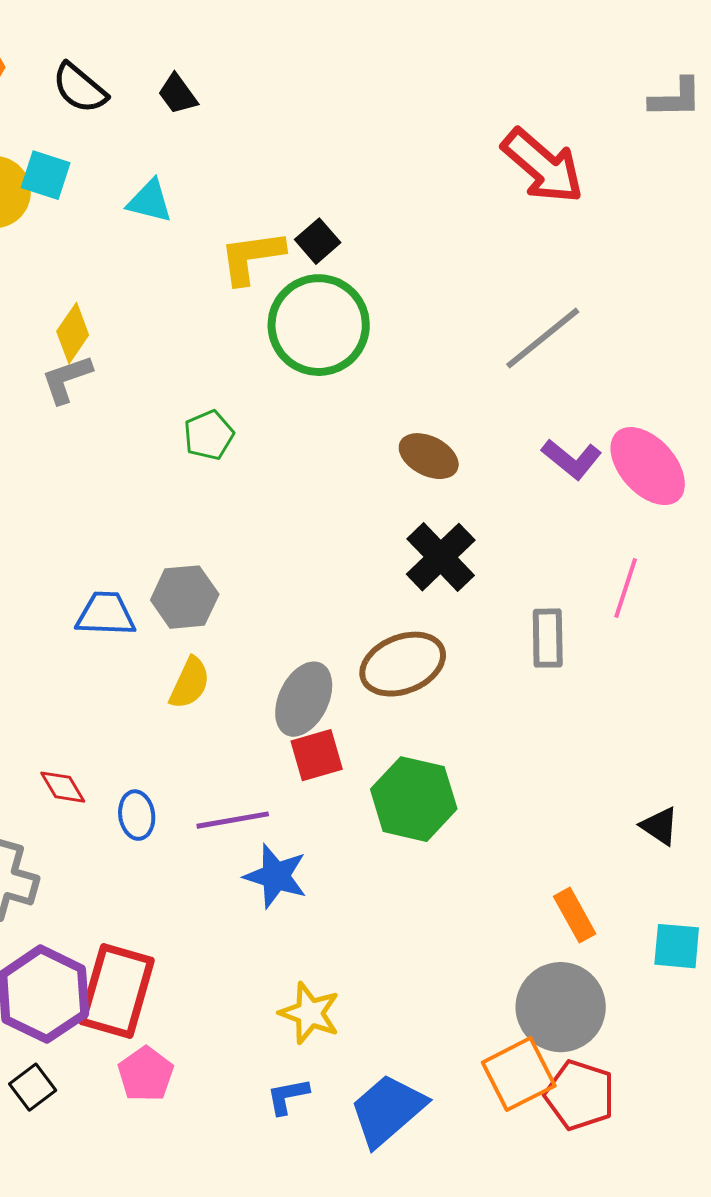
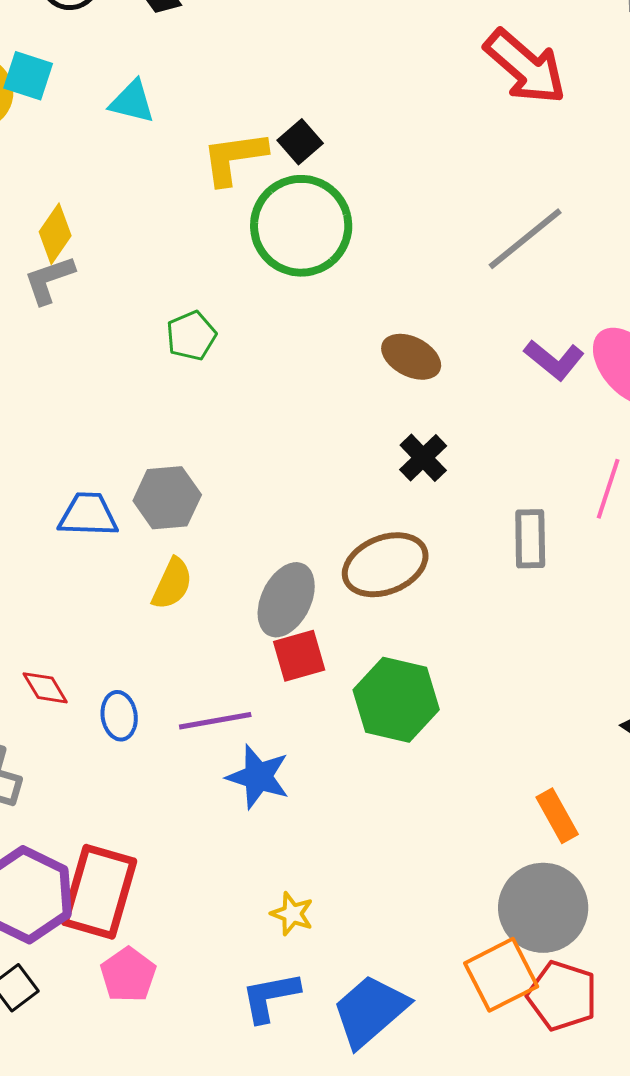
black cross: (441, 557) -> (423, 458), size x0.7
yellow star: (310, 1013) -> (292, 914), size x0.7
blue L-shape: (288, 1096) -> (270, 997), size x1.4

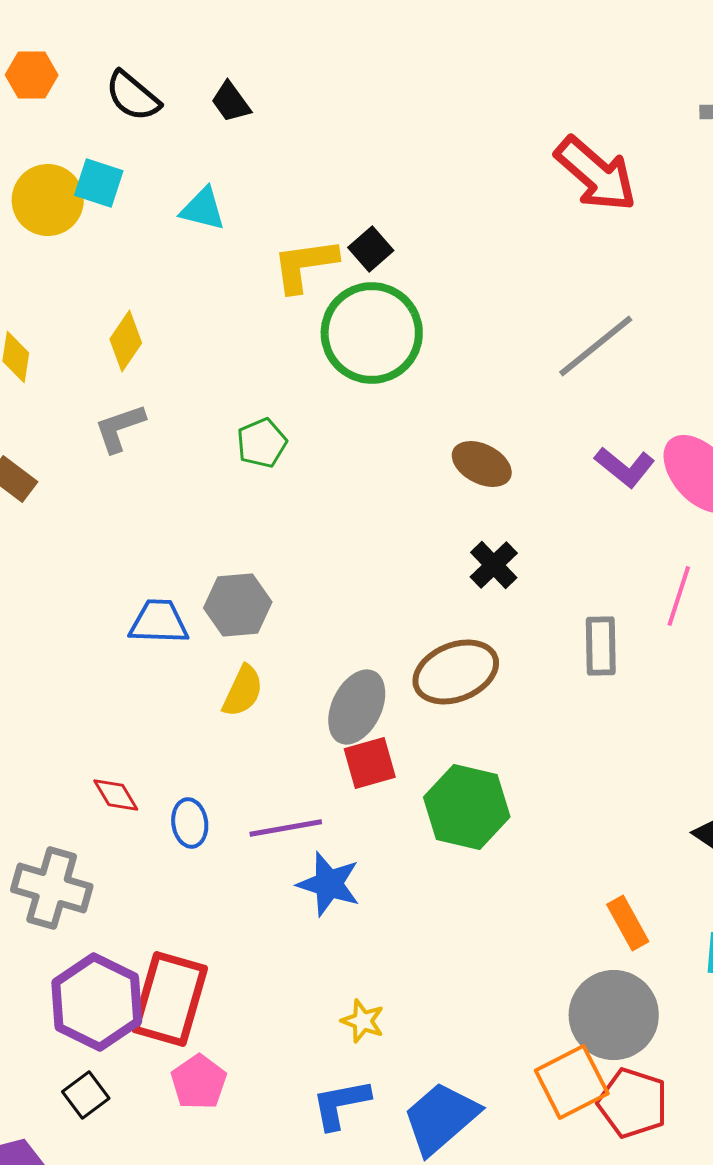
gray L-shape: (49, 280) -> (120, 428), moved

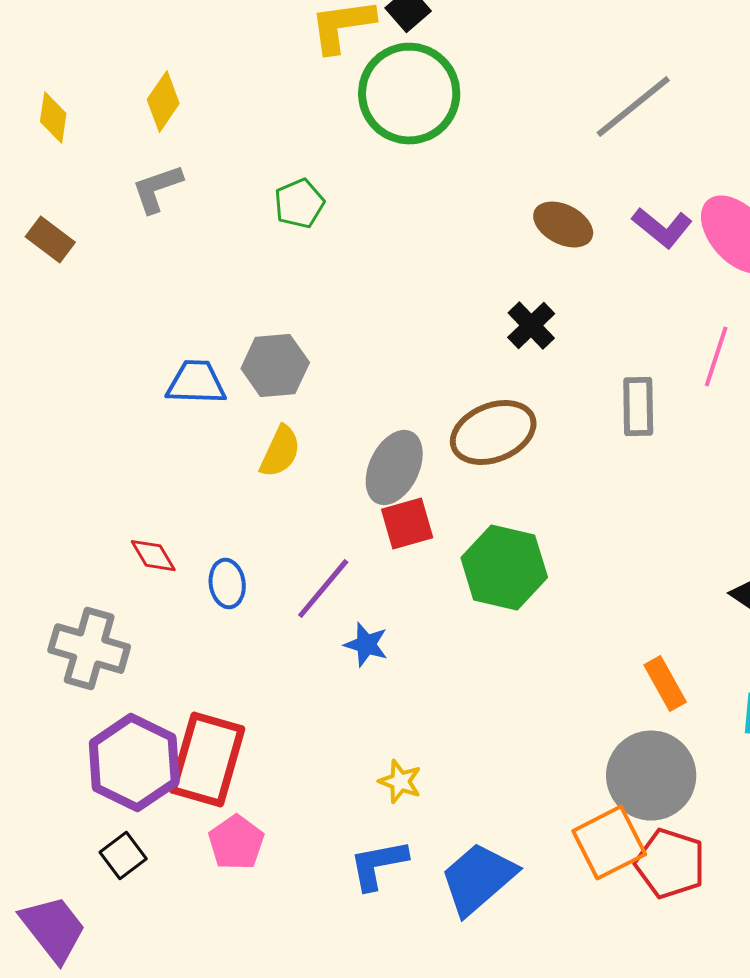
brown ellipse: (482, 464) -> (563, 225), moved
purple line: (286, 828) -> (323, 589), turned -40
blue star: (329, 884) -> (366, 645), size x0.7

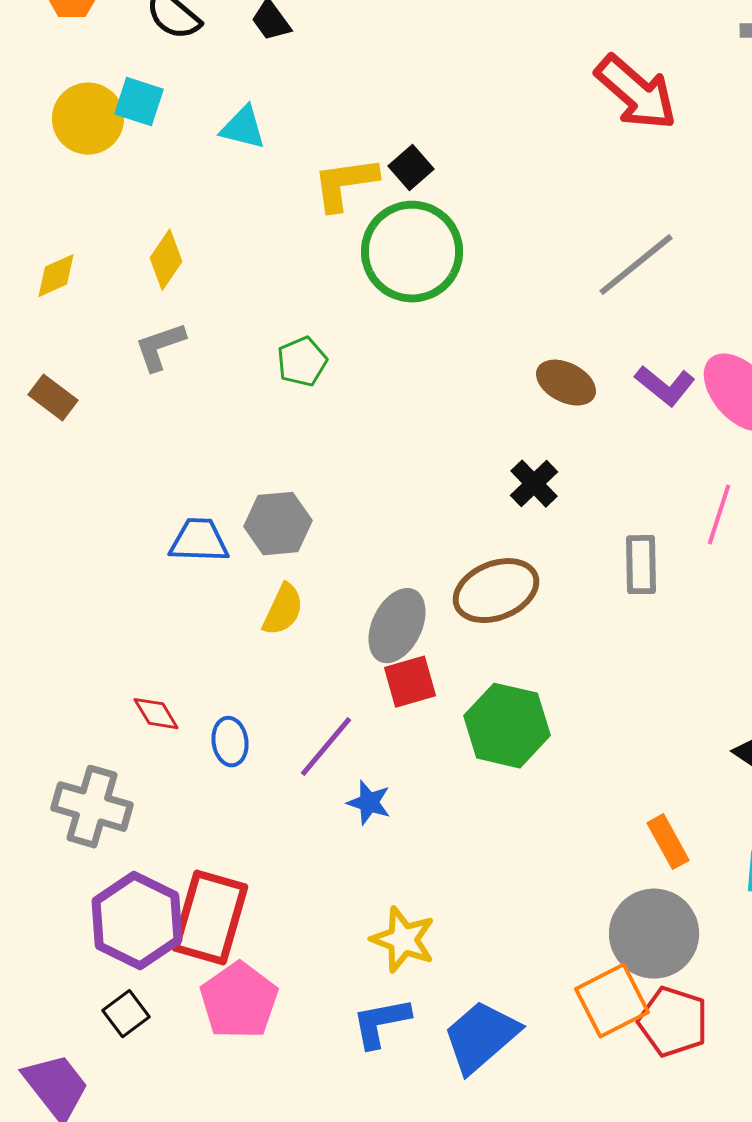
yellow diamond: (53, 118) -> (56, 276), turned 57
yellow star: (400, 782) -> (403, 940), size x1.5
pink pentagon: (236, 843) -> (239, 1001), size x1.4

